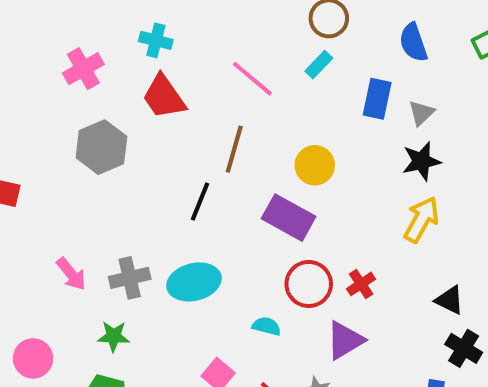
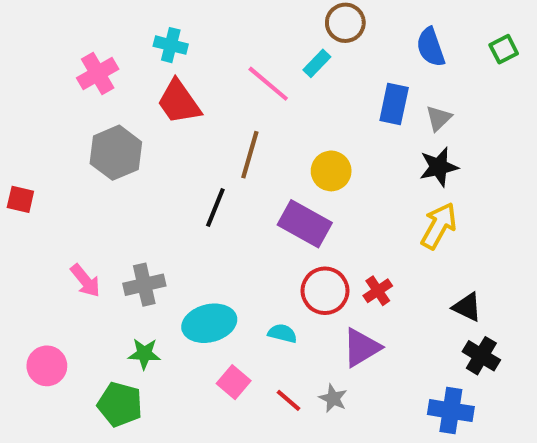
cyan rectangle: (319, 65) -> (317, 63), moved
cyan ellipse: (194, 282) -> (209, 323), moved
green star: (114, 336) -> (144, 354), moved

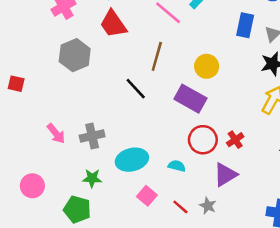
black line: (215, 208) -> (136, 89), turned -65

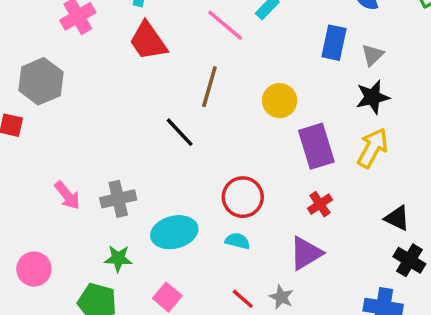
gray hexagon: (75, 55) -> (41, 81), moved
purple rectangle: (190, 99) -> (316, 146), moved, turned 44
red circle: (203, 140) -> (243, 197), moved
pink square: (147, 196) -> (167, 297), moved

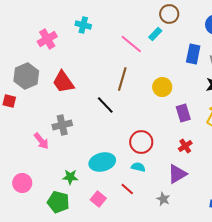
red trapezoid: (148, 41) -> (63, 82), moved
purple rectangle: (316, 146) -> (183, 113), size x0.7
gray cross: (118, 199) -> (62, 125), moved
red line: (243, 299) -> (127, 189), moved

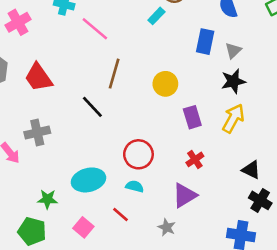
pink line: (131, 44) -> (95, 29), moved

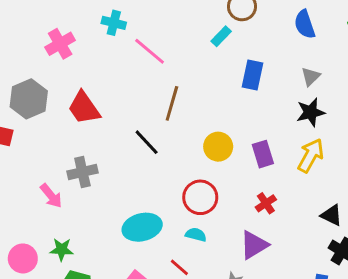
blue rectangle: (205, 42) -> (252, 75), moved
yellow circle: (165, 84) -> (218, 147), moved
green star: (47, 199) -> (62, 250), moved

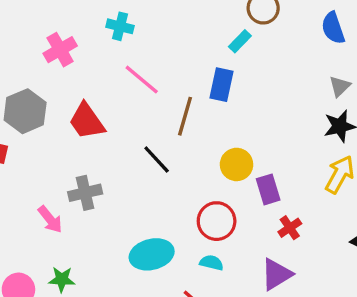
pink line: (150, 51) -> (142, 80), moved
blue rectangle: (252, 75) -> (222, 85), moved
purple rectangle: (263, 154) -> (268, 189), moved

